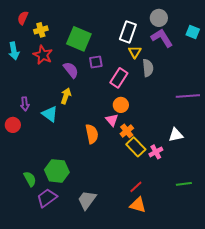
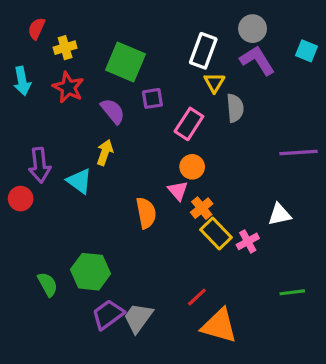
purple arrow: (25, 104) -> (40, 165), size x1.5
red line: (136, 187) -> (197, 297), moved
purple trapezoid: (47, 198) -> (108, 315), moved
orange triangle: (138, 205) -> (219, 326), size x1.4

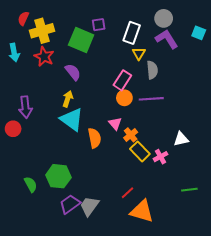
yellow cross: (65, 48) -> (42, 31), size x1.6
purple square: (152, 98) -> (99, 25), moved
purple line: (299, 152) -> (151, 99), moved
orange circle: (192, 167) -> (124, 98), moved
cyan triangle: (79, 181) -> (72, 119), moved, size x1.4

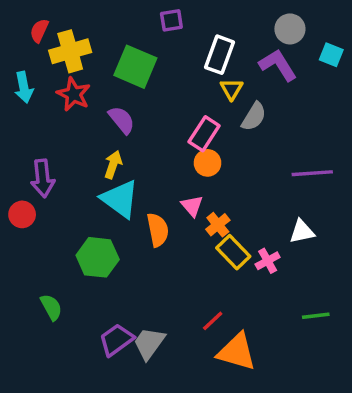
gray circle: (164, 18) -> (290, 29), moved
purple square: (99, 25) -> (171, 20), moved
gray semicircle: (152, 70) -> (254, 117), turned 36
purple line: (151, 99) -> (312, 173), moved
green hexagon: (58, 176) -> (98, 257), moved

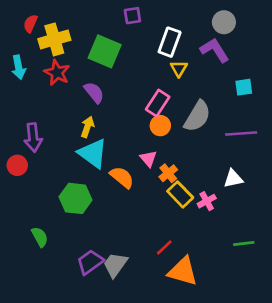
cyan square: (331, 55) -> (244, 87), moved, turned -30
gray semicircle: (254, 117) -> (197, 116), moved, size x1.4
orange semicircle: (158, 230) -> (122, 177), turned -40

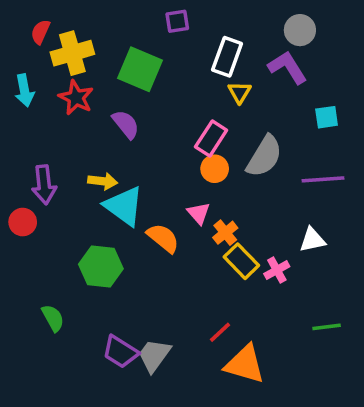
yellow arrow: (87, 127) -> (103, 181), moved, turned 78
purple trapezoid: (90, 262) -> (120, 352), turned -112

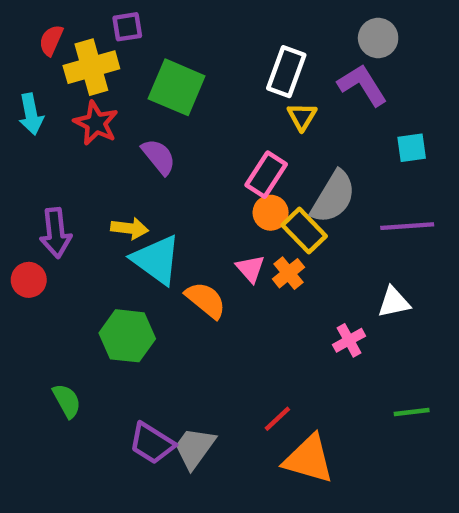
purple square: (177, 21) -> (127, 27), moved
orange cross: (225, 233) -> (289, 273), moved
yellow rectangle: (241, 261) -> (304, 231), moved

